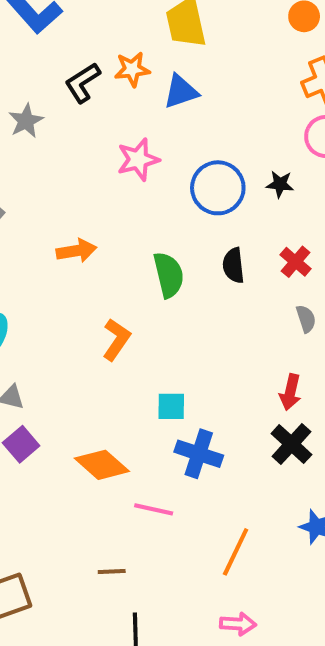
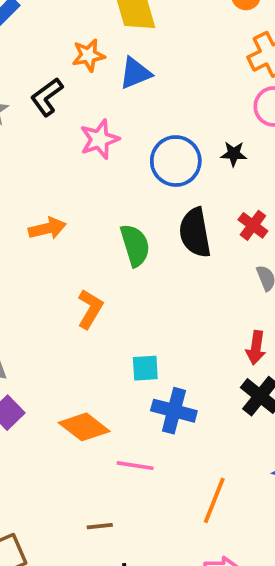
black L-shape: (83, 83) -> (47, 97), moved
black semicircle: (233, 265) -> (195, 233), size x1.5

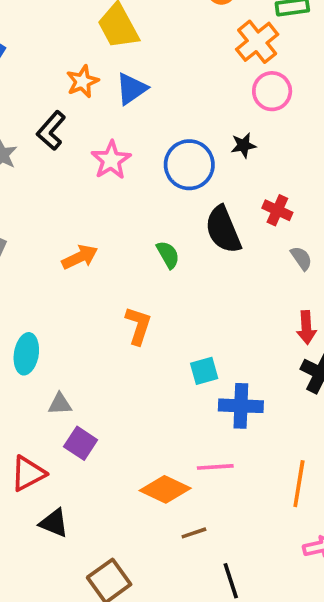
green semicircle: (135, 245) -> (168, 255), size x0.7
orange diamond: (84, 427) -> (165, 489), moved

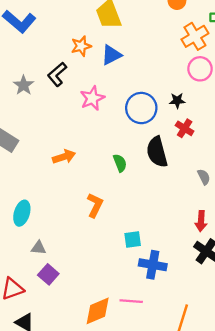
red cross: (277, 210) -> (185, 128), moved
orange diamond: (165, 489) -> (98, 311), turned -56

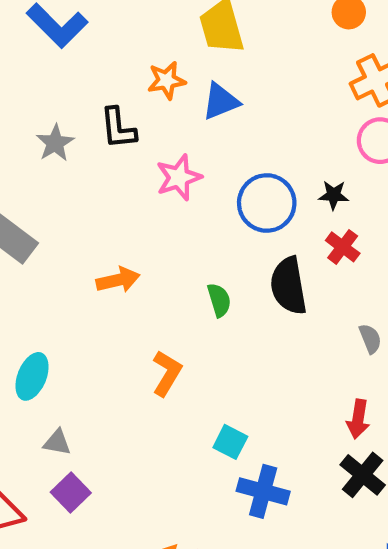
black L-shape: (57, 74) -> (118, 128), turned -60
cyan square: (133, 239) -> (230, 442), turned 30

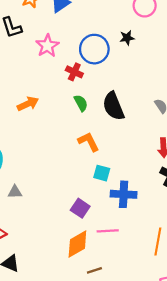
red cross: (343, 247) -> (74, 72), moved
black semicircle: (289, 286) -> (113, 106), moved
orange L-shape: (167, 373) -> (89, 142), moved, turned -45
purple square: (71, 492) -> (80, 208), moved

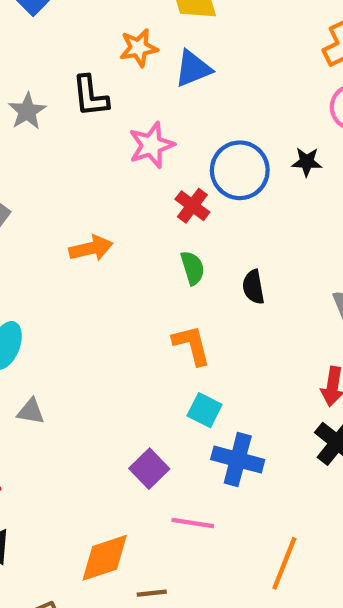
black semicircle: (113, 106) -> (253, 287), size x0.6
orange diamond: (77, 244) -> (105, 558), moved

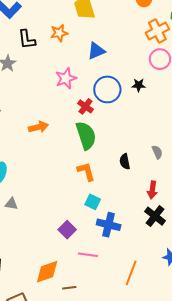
blue triangle: (193, 69) -> (96, 51), moved
black L-shape: (90, 96) -> (27, 39), moved
green semicircle: (193, 268) -> (86, 135), size x1.8
black semicircle: (253, 287) -> (125, 161), moved

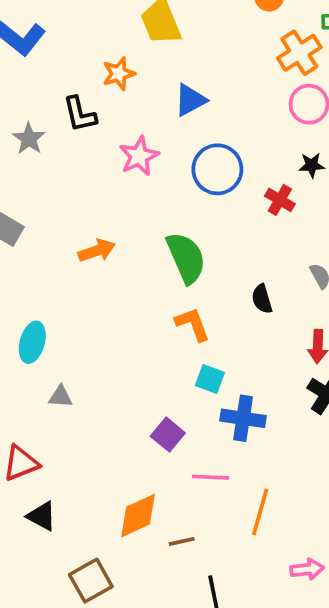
black L-shape: (27, 39) -> (80, 114), moved
black star: (139, 85) -> (312, 165), moved
red cross: (85, 106) -> (280, 200), moved
orange line: (131, 273) -> (260, 512), moved

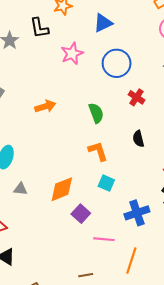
red cross: (280, 200) -> (136, 97), moved
green semicircle: (186, 258) -> (96, 113), size x0.7
blue cross: (243, 418) -> (137, 213), moved, turned -30
orange diamond: (138, 516) -> (62, 189), moved

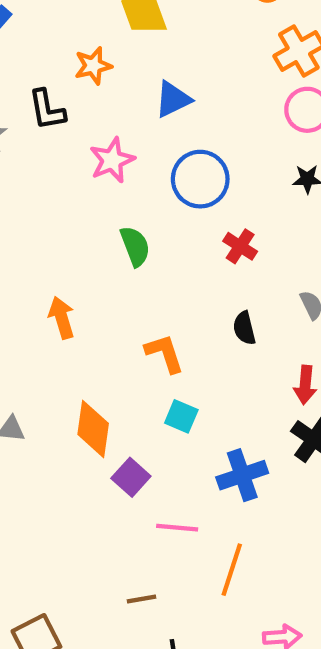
orange arrow: (45, 106) -> (62, 318), moved, turned -90
green semicircle: (96, 113) -> (135, 246), moved
orange diamond: (62, 189) -> (93, 429), turned -60

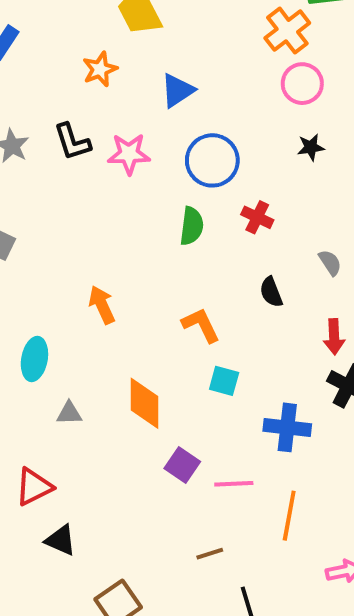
black L-shape: (47, 110) -> (72, 142), moved
pink star: (112, 160) -> (129, 154), turned 30
green semicircle: (135, 246) -> (192, 226), moved, turned 36
blue cross: (242, 475) -> (287, 427), turned 33
purple square: (131, 477) -> (182, 465), moved

